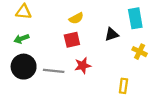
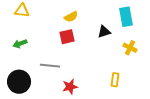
green arrow: (21, 39) -> (20, 44), moved
red star: (83, 66) -> (70, 87), moved
black circle: (24, 67) -> (19, 82), moved

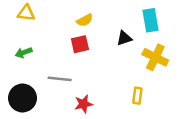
yellow cross: (130, 48) -> (155, 57), size x1.5

